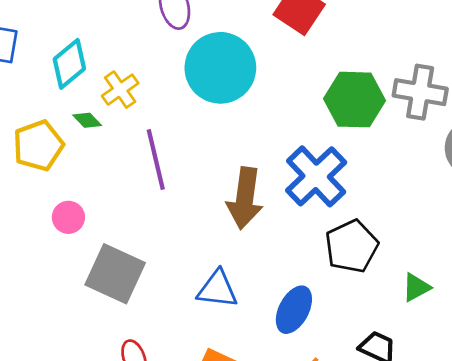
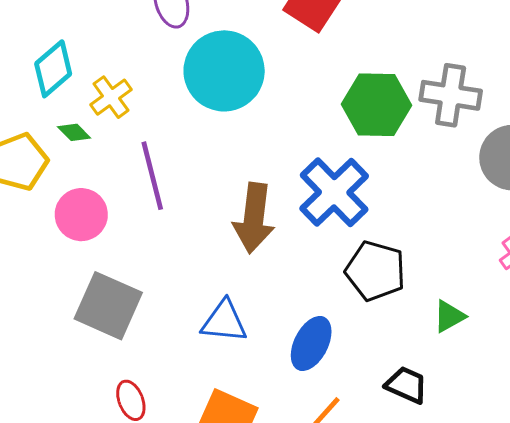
pink circle: (68, 217) -> (81, 215), moved, size x1.4
black pentagon: (352, 246) -> (375, 271), turned -30

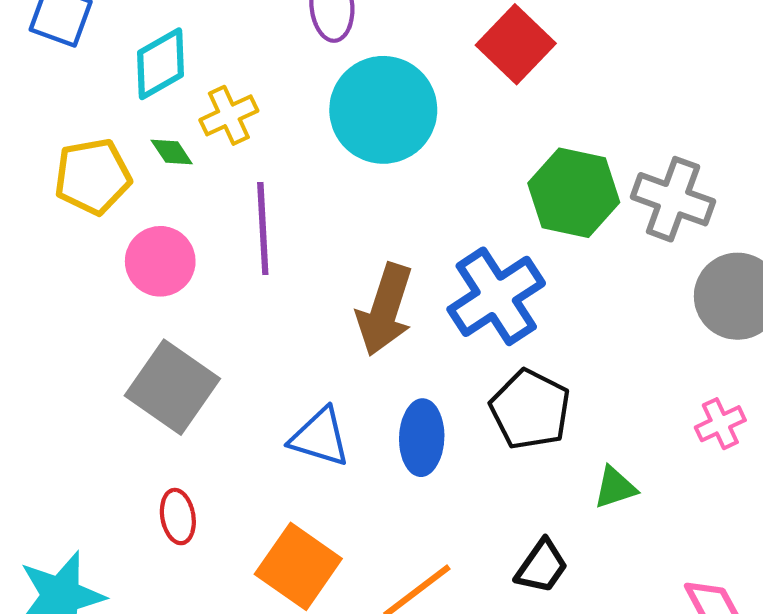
blue ellipse: (311, 343) -> (422, 438), moved, turned -36
black trapezoid: (406, 385) -> (542, 566), turned 90

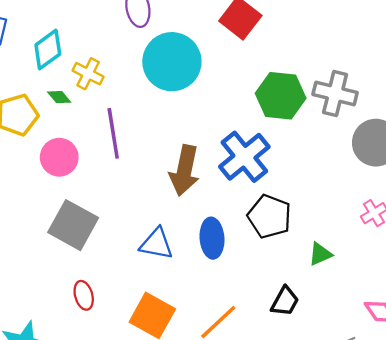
yellow cross: (229, 115) -> (88, 74), turned -32

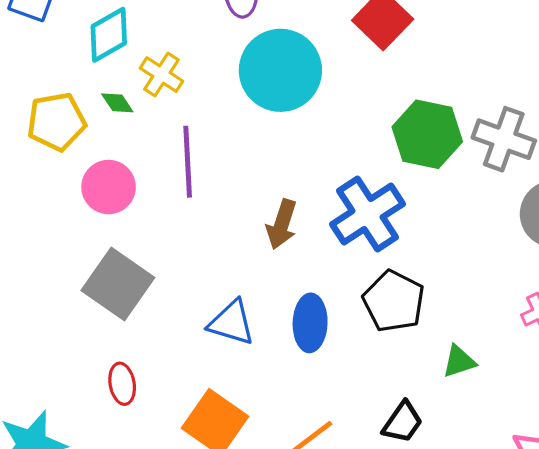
brown arrow: (184, 171) -> (282, 224), size x0.7

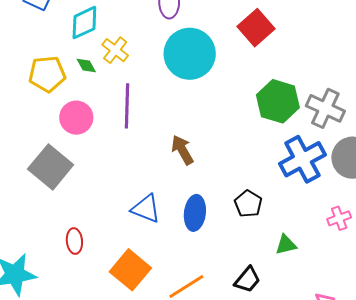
blue cross: (368, 214) -> (302, 159), moved
brown arrow: (282, 224) -> (182, 150), turned 128
gray square: (118, 284) -> (51, 167), moved
black pentagon: (394, 301) -> (248, 204), size x0.7

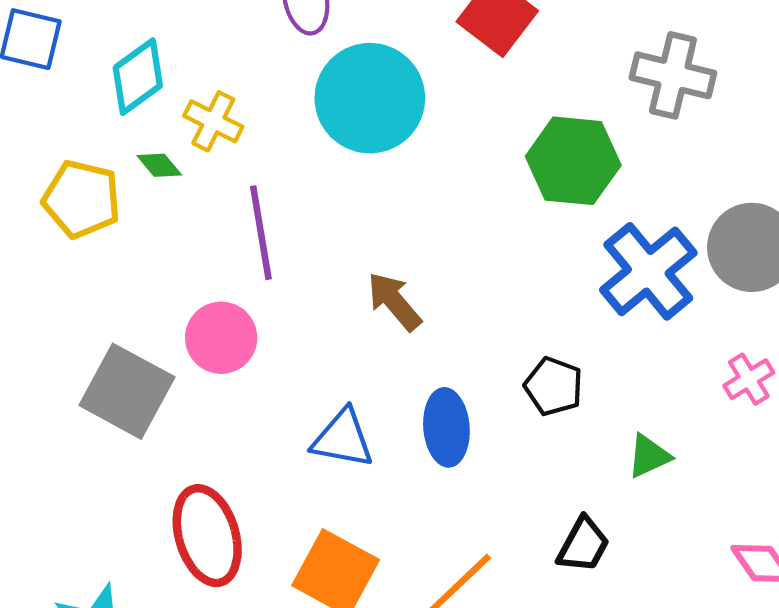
yellow pentagon: (47, 74) -> (82, 199), turned 30
gray cross: (325, 108) -> (673, 75), moved
pink circle: (76, 118) -> (221, 338), moved
red ellipse: (74, 241) -> (207, 536), size x1.8

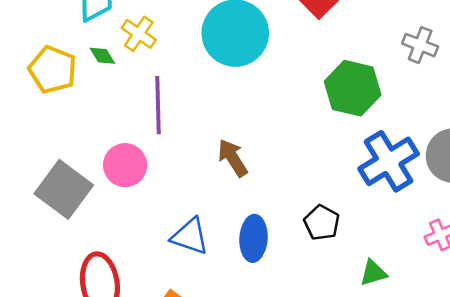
gray cross: (673, 75) -> (420, 45), size x0.7

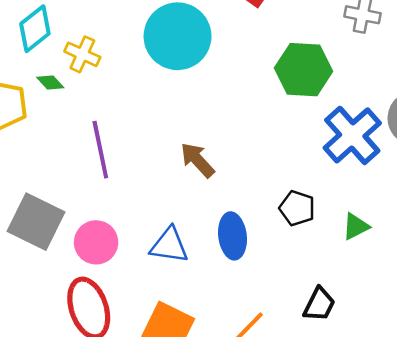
purple line: (158, 105) -> (100, 150), moved
pink circle: (125, 165) -> (96, 242), moved
green triangle: (373, 273) -> (356, 226), moved

